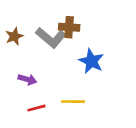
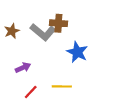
purple arrow: (27, 79) -> (23, 68), turned -40
red line: (36, 108) -> (31, 92), turned -32

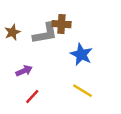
gray L-shape: (43, 32) -> (45, 33), turned -50
yellow line: (62, 86) -> (83, 91), moved, turned 30

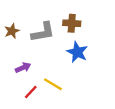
brown cross: (61, 24) -> (72, 23), moved
yellow line: (83, 91) -> (53, 84), moved

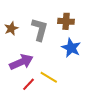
gray L-shape: (43, 32) -> (40, 29), turned -65
purple arrow: (23, 68) -> (21, 62), size x1.6

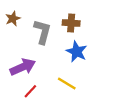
brown star: (11, 28) -> (13, 19), moved
yellow line: (49, 77) -> (67, 83), moved

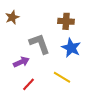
gray L-shape: (43, 32) -> (40, 44), moved, turned -35
purple arrow: (23, 67) -> (21, 62), size x0.7

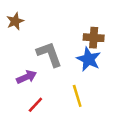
brown cross: (66, 21) -> (94, 38), moved
yellow line: (62, 77) -> (77, 96), turned 42

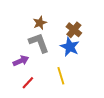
brown star: (15, 21) -> (40, 23), moved
brown cross: (94, 38) -> (74, 30), turned 35

